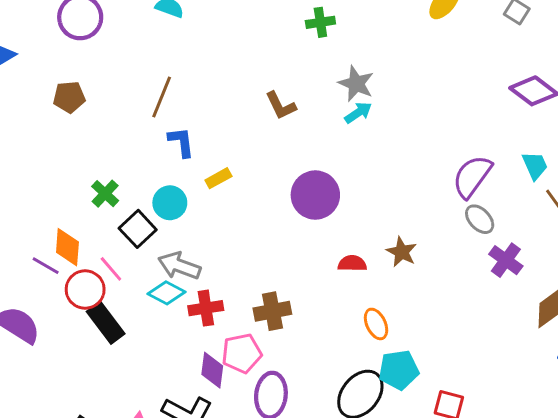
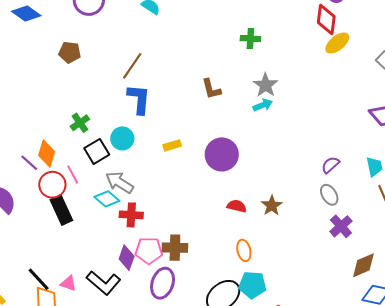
blue L-shape: (181, 142) -> (139, 99), size x1.4
purple semicircle: (472, 176) -> (330, 165), size x0.6
yellow rectangle: (218, 178) -> (172, 145), moved
brown cross: (272, 311) -> (175, 248), moved

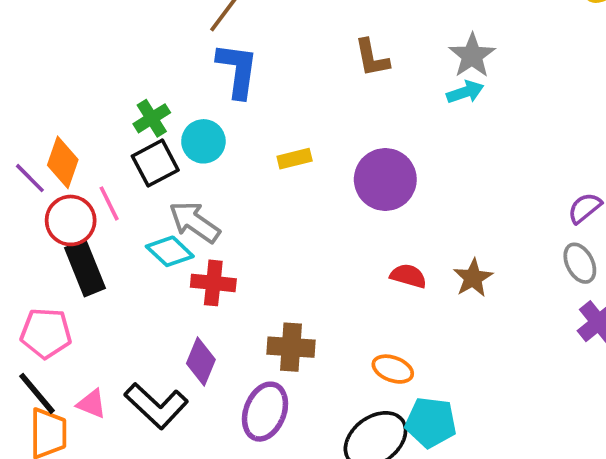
green cross: (80, 123) -> (152, 118), moved
orange ellipse: (244, 250) -> (393, 369), moved, turned -60
pink pentagon: (149, 251) -> (46, 333), moved

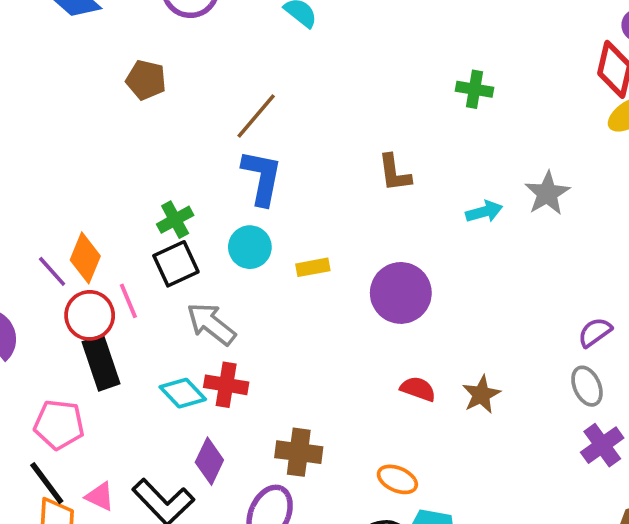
gray star: (472, 56) -> (547, 193), moved
cyan circle: (203, 141) -> (250, 247), moved
cyan diamond: (170, 251) -> (183, 393), moved

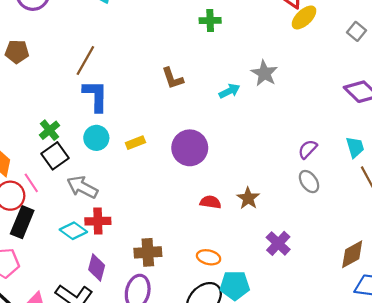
black rectangle: (101, 363) -> (22, 222), turned 52
purple cross: (602, 445) -> (278, 243), moved

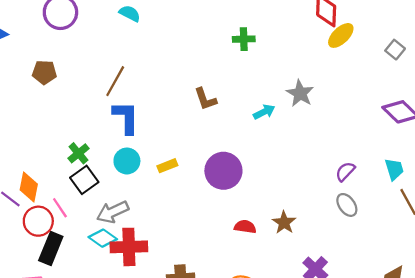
gray arrow: (82, 187) -> (113, 212), turned -52
red cross: (98, 221) -> (129, 247), size x1.4
cyan diamond: (73, 231) -> (103, 238), moved

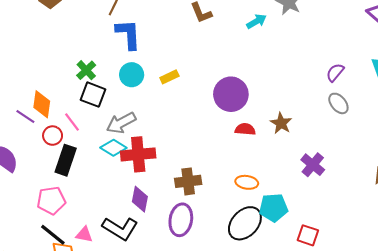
purple circle: (223, 171) -> (231, 94), moved
black square: (84, 180) -> (93, 95), turned -30
red circle: (38, 221) -> (53, 136), size x0.7

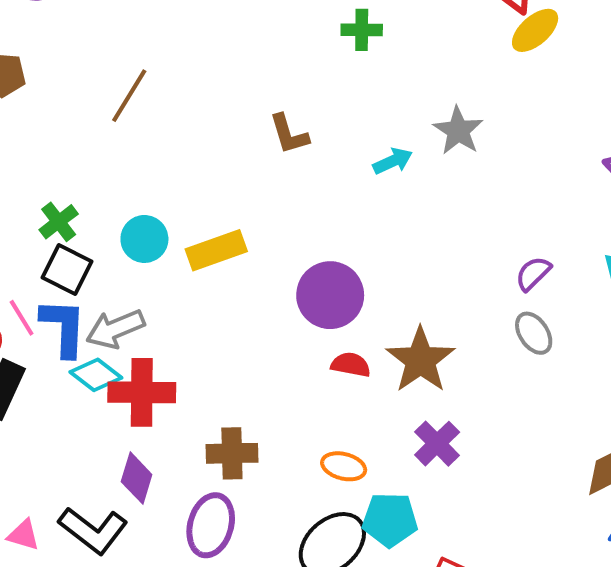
blue L-shape: (128, 34) -> (64, 327), moved
yellow rectangle: (169, 77) -> (216, 250), size x1.6
brown star: (281, 123) -> (420, 360), size x1.6
purple cross: (313, 165) -> (437, 444), moved

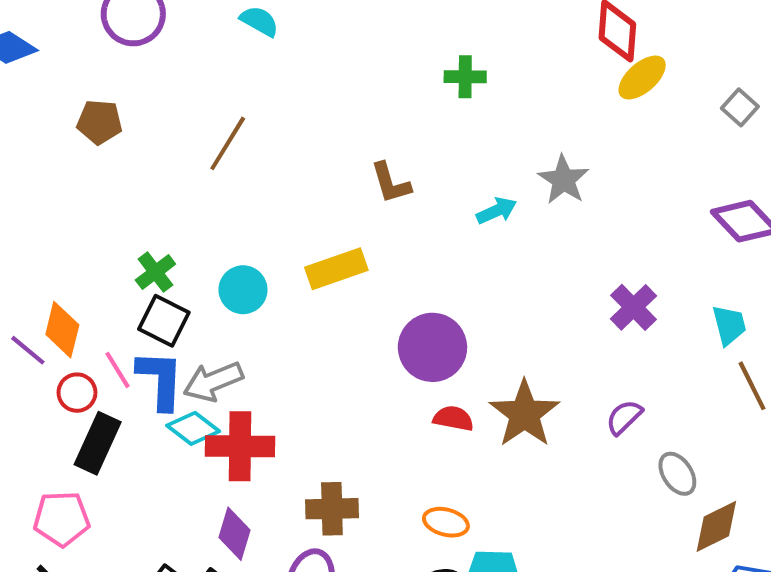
yellow rectangle: (216, 250) -> (336, 269), moved
purple semicircle: (533, 273) -> (624, 417), moved
gray ellipse: (534, 333) -> (677, 474), moved
purple cross: (437, 444) -> (634, 307), moved

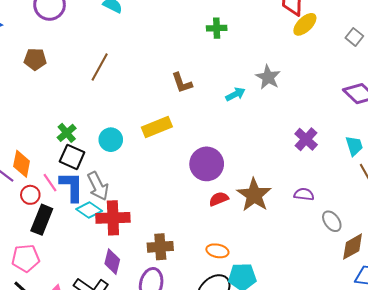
gray arrow: (213, 381) -> (98, 186), turned -92
purple semicircle: (624, 417) -> (304, 194), turned 54
red semicircle: (453, 418) -> (219, 199), turned -30

